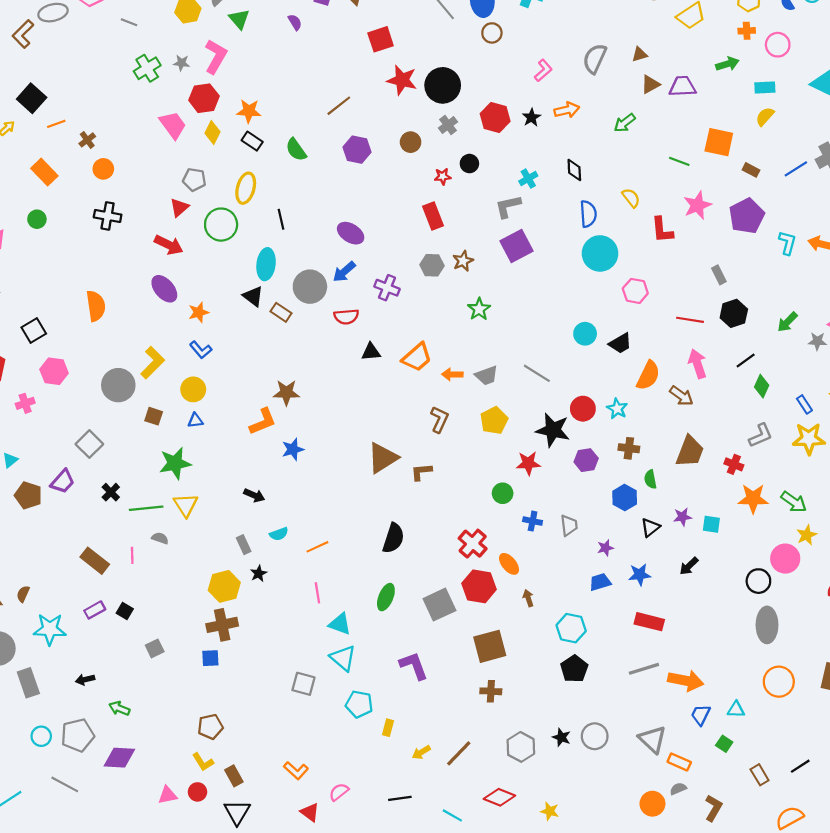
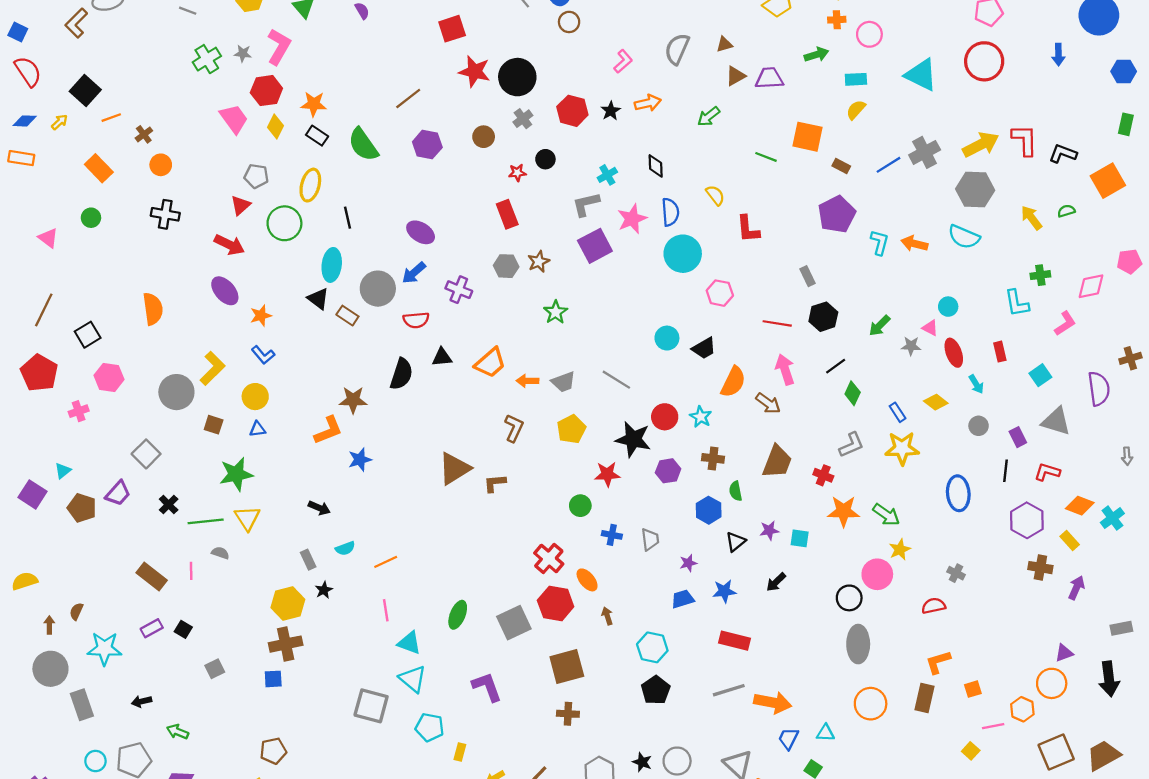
green semicircle: (296, 150) -> (363, 145), size x1.4
pink star: (697, 205) -> (632, 219), moved
black semicircle: (393, 538) -> (401, 374), moved
gray square: (303, 684) -> (371, 706), size x1.4

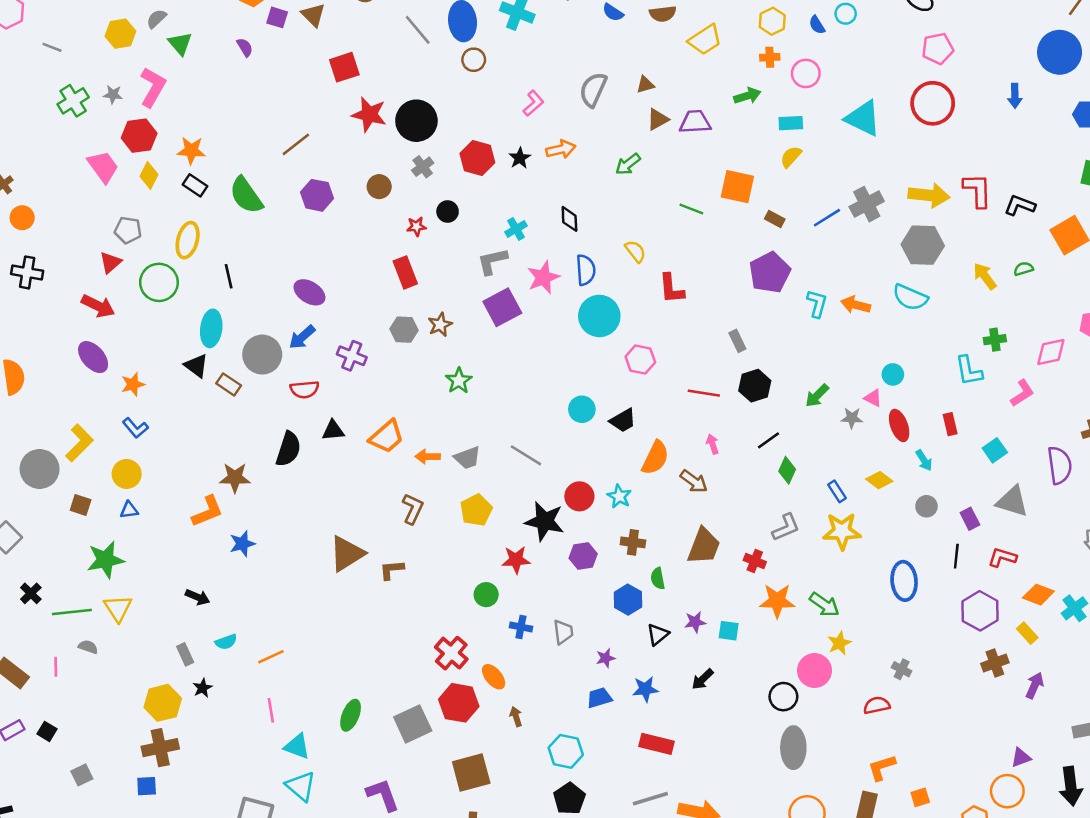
yellow arrow: (981, 145) -> (929, 195), turned 33
pink arrow: (785, 370) -> (713, 444), size x0.6
brown cross: (1040, 568) -> (995, 663), turned -30

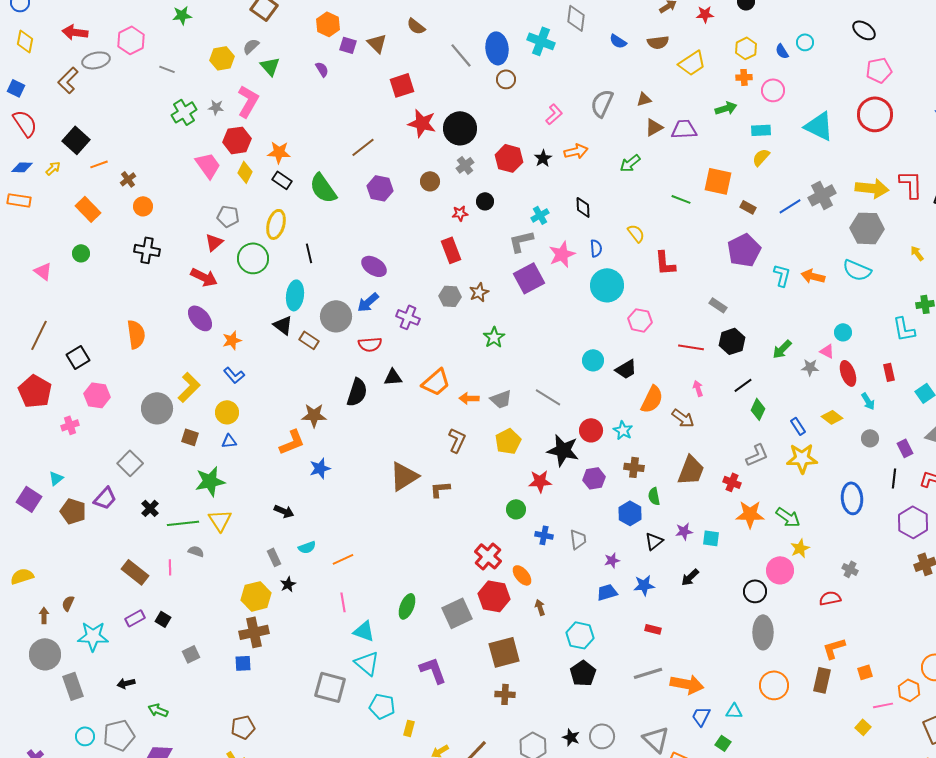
blue semicircle: (586, 270) -> (596, 248), size x0.7
yellow arrow: (985, 276) -> (917, 253), size x0.7
gray rectangle: (737, 341) -> (718, 305), turned -30
red rectangle: (657, 744) -> (653, 629), size x0.6

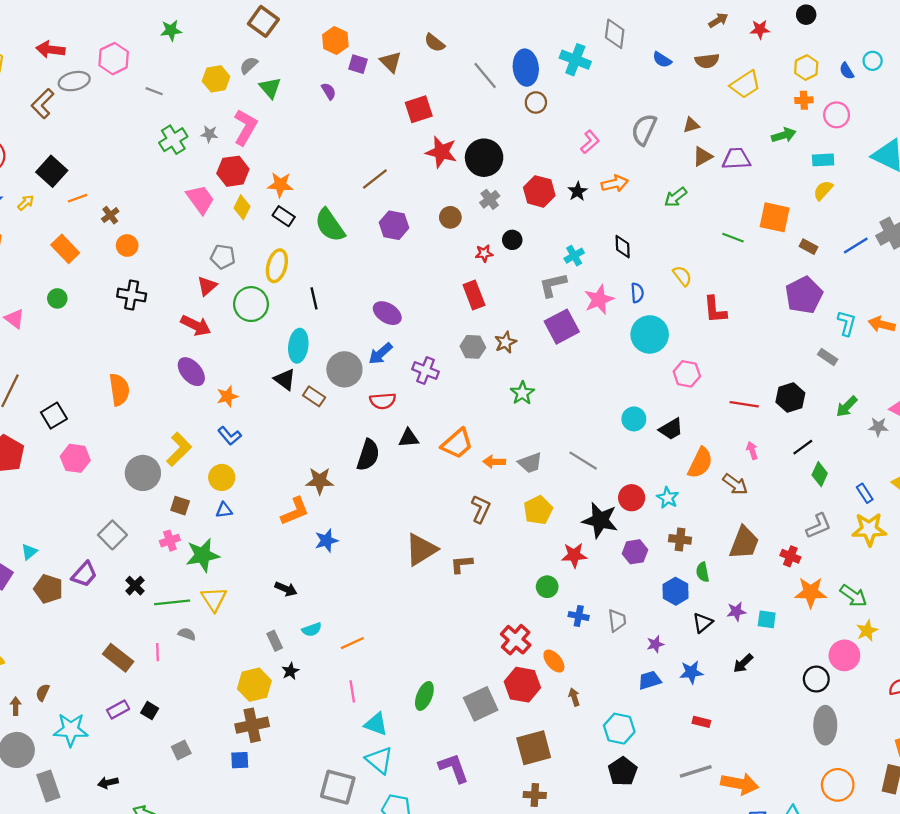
gray rectangle: (718, 305) -> (828, 357), moved
pink cross: (70, 425) -> (170, 541), moved

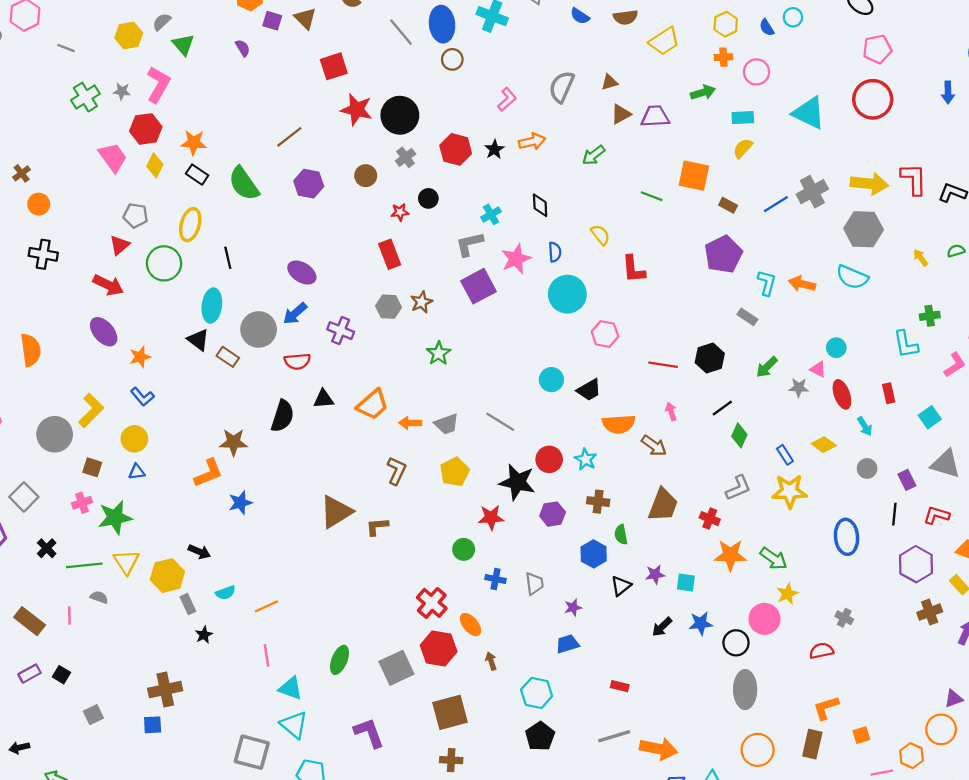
orange semicircle: (700, 463) -> (619, 424), turned 60
blue star: (691, 672) -> (701, 623), moved
yellow hexagon: (254, 685) -> (167, 576), moved

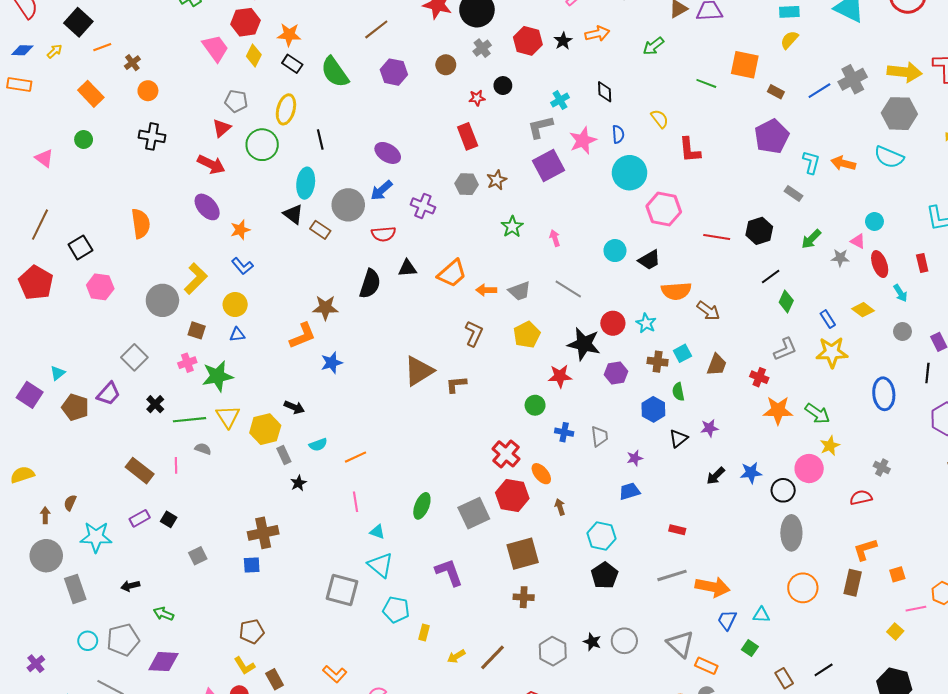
pink hexagon: (605, 334) -> (664, 209), size x1.4
pink arrow: (671, 412) -> (555, 238), moved
brown trapezoid: (663, 505) -> (717, 365), size x0.7
cyan square: (686, 582) -> (682, 353), moved, turned -36
cyan triangle: (290, 688) -> (377, 532), size x0.7

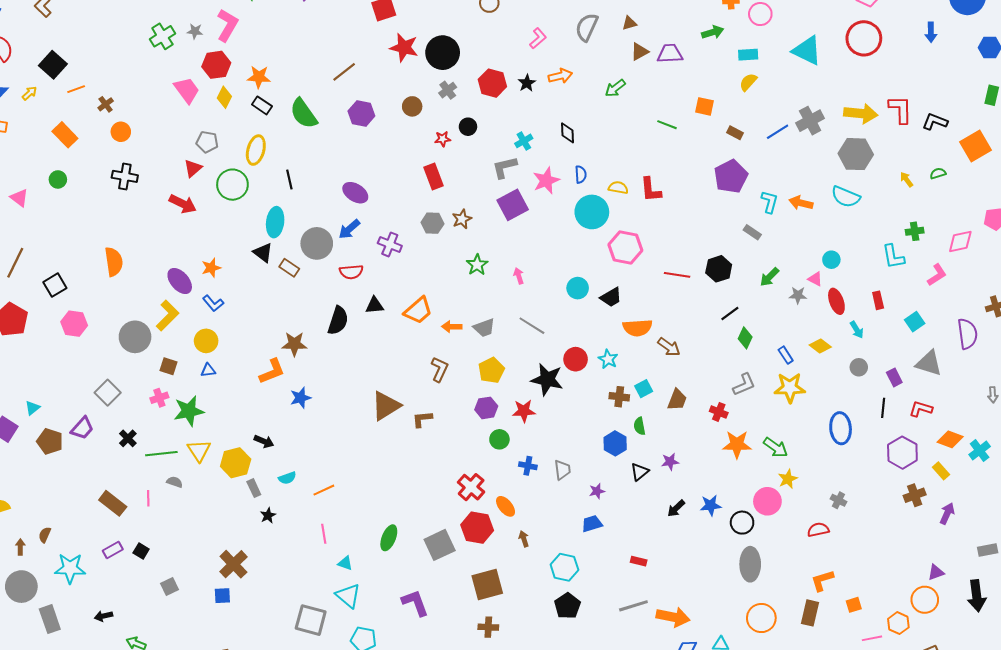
orange square: (745, 65) -> (704, 106), size x0.7
yellow semicircle: (660, 119) -> (618, 188), moved, turned -42
purple ellipse: (207, 207) -> (180, 281), moved
purple hexagon: (616, 373) -> (486, 408), moved
brown cross: (263, 533) -> (233, 564), turned -32

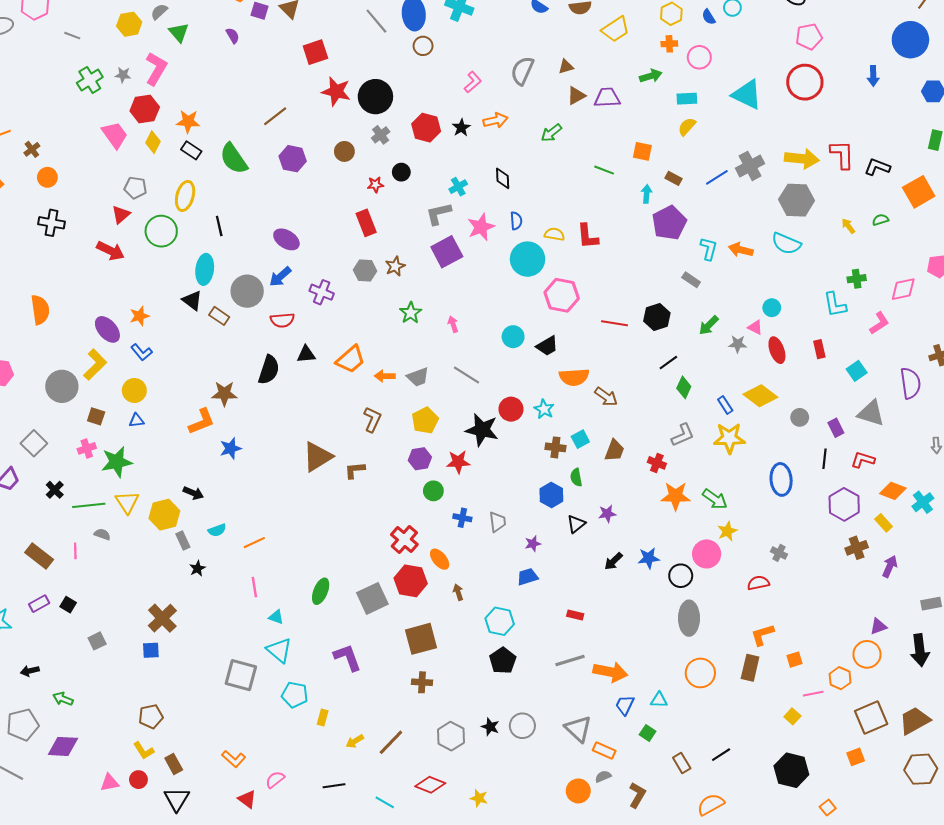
cyan arrow: (857, 330) -> (647, 194), moved, turned -144
yellow diamond: (820, 346) -> (760, 396), size x1.5

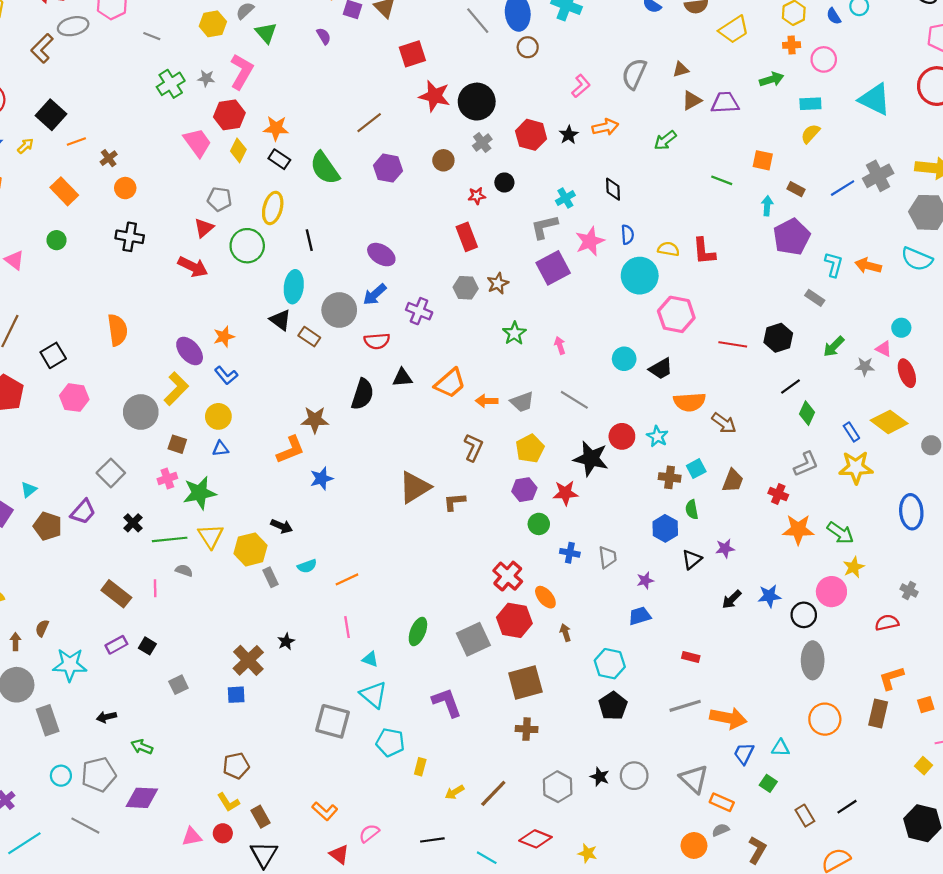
black star: (197, 568) -> (286, 641), moved

